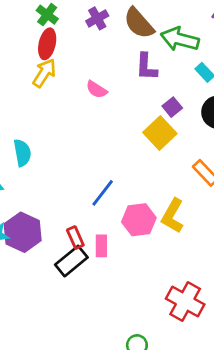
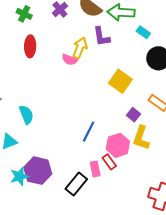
red ellipse: (47, 44) -> (30, 46), moved
yellow arrow: (44, 73) -> (80, 48), moved
purple square: (172, 107) -> (133, 115), moved
red rectangle: (75, 238) -> (109, 162), moved

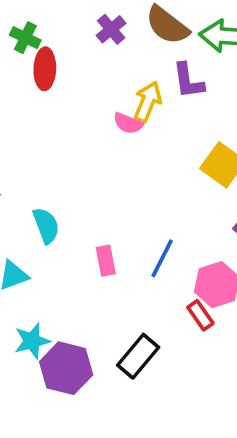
green cross: (24, 14) -> (25, 38), moved
red ellipse: (30, 46) -> (45, 69), moved
pink rectangle: (95, 169) -> (106, 261), moved
purple hexagon: (38, 171) -> (66, 368), moved

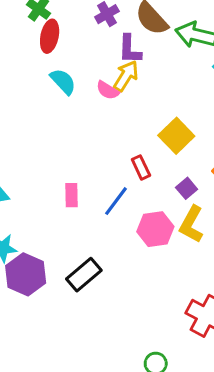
purple L-shape: (188, 81) -> (130, 49), moved
cyan semicircle: (46, 226) -> (63, 81), moved, turned -32
red rectangle: (200, 315) -> (141, 167), moved

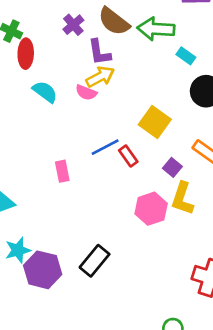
yellow arrow: (126, 76) -> (100, 77), turned 40
pink rectangle: (71, 195) -> (62, 171), moved
blue line: (116, 201) -> (105, 147), moved, turned 36

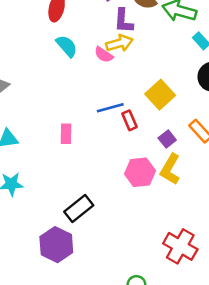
pink rectangle: (62, 171) -> (66, 134), moved
purple hexagon: (43, 270) -> (56, 245), moved

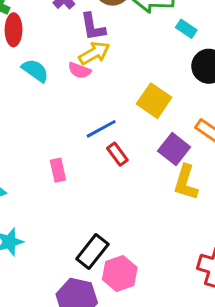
red rectangle: (130, 120) -> (117, 154), moved
purple square: (167, 139) -> (174, 149), size x1.5
pink hexagon: (140, 172) -> (120, 273), moved

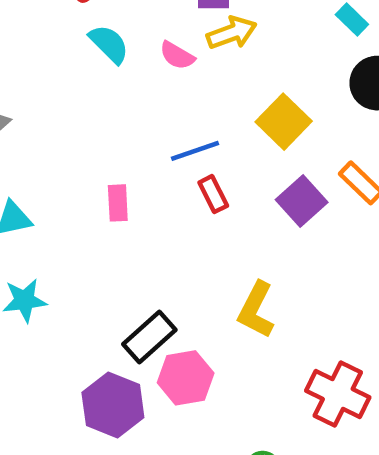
yellow arrow: (94, 53) -> (232, 33), moved
yellow L-shape: (186, 183) -> (256, 310), moved

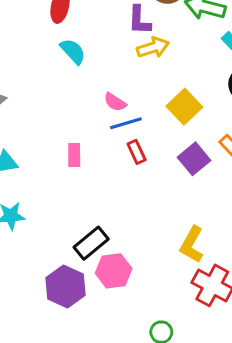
pink semicircle: (177, 55) -> (115, 102), moved
yellow L-shape: (256, 310) -> (192, 245), moved

